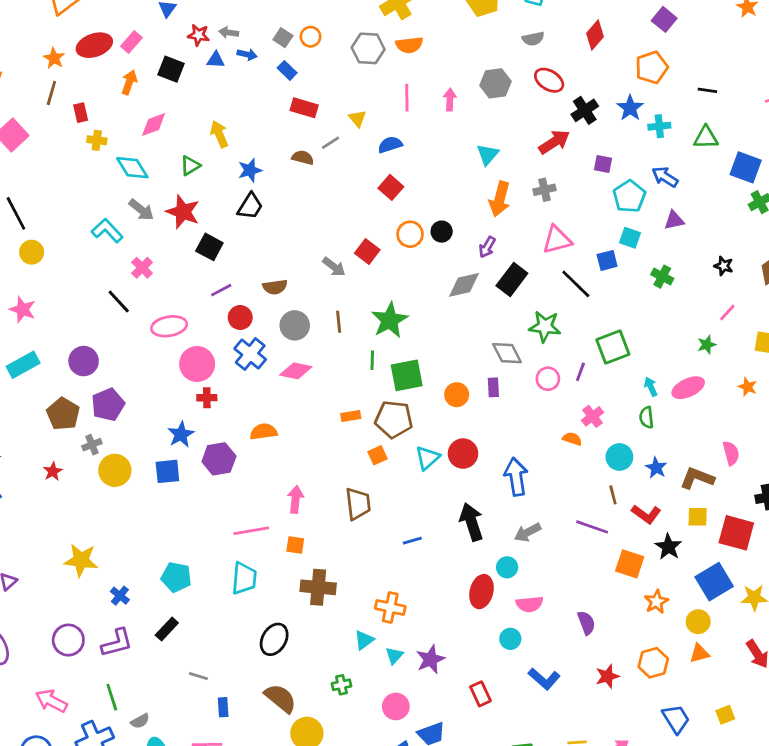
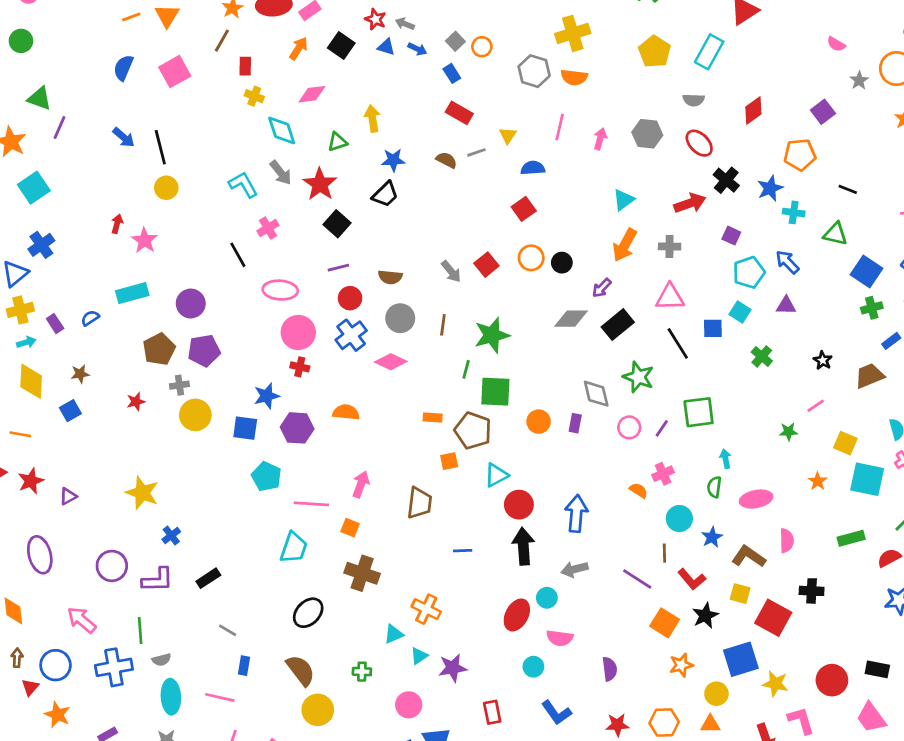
black cross: (585, 110) -> (726, 180), turned -30
pink ellipse: (688, 388) -> (756, 499), moved
red circle: (463, 454) -> (519, 505), moved
cyan pentagon: (176, 577) -> (266, 476), moved

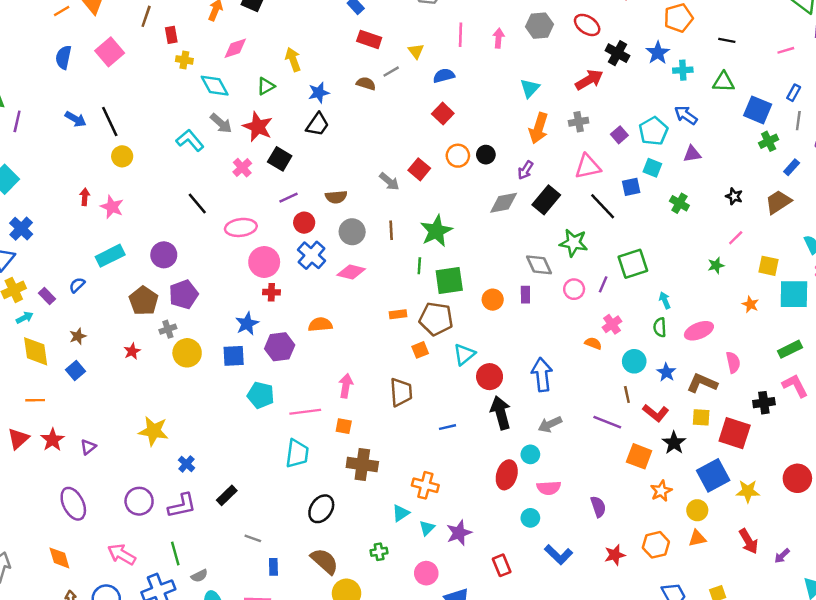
pink cross: (268, 228) -> (242, 168), moved
purple square: (731, 236) -> (619, 135), moved, turned 35
pink L-shape: (801, 720) -> (795, 386), moved

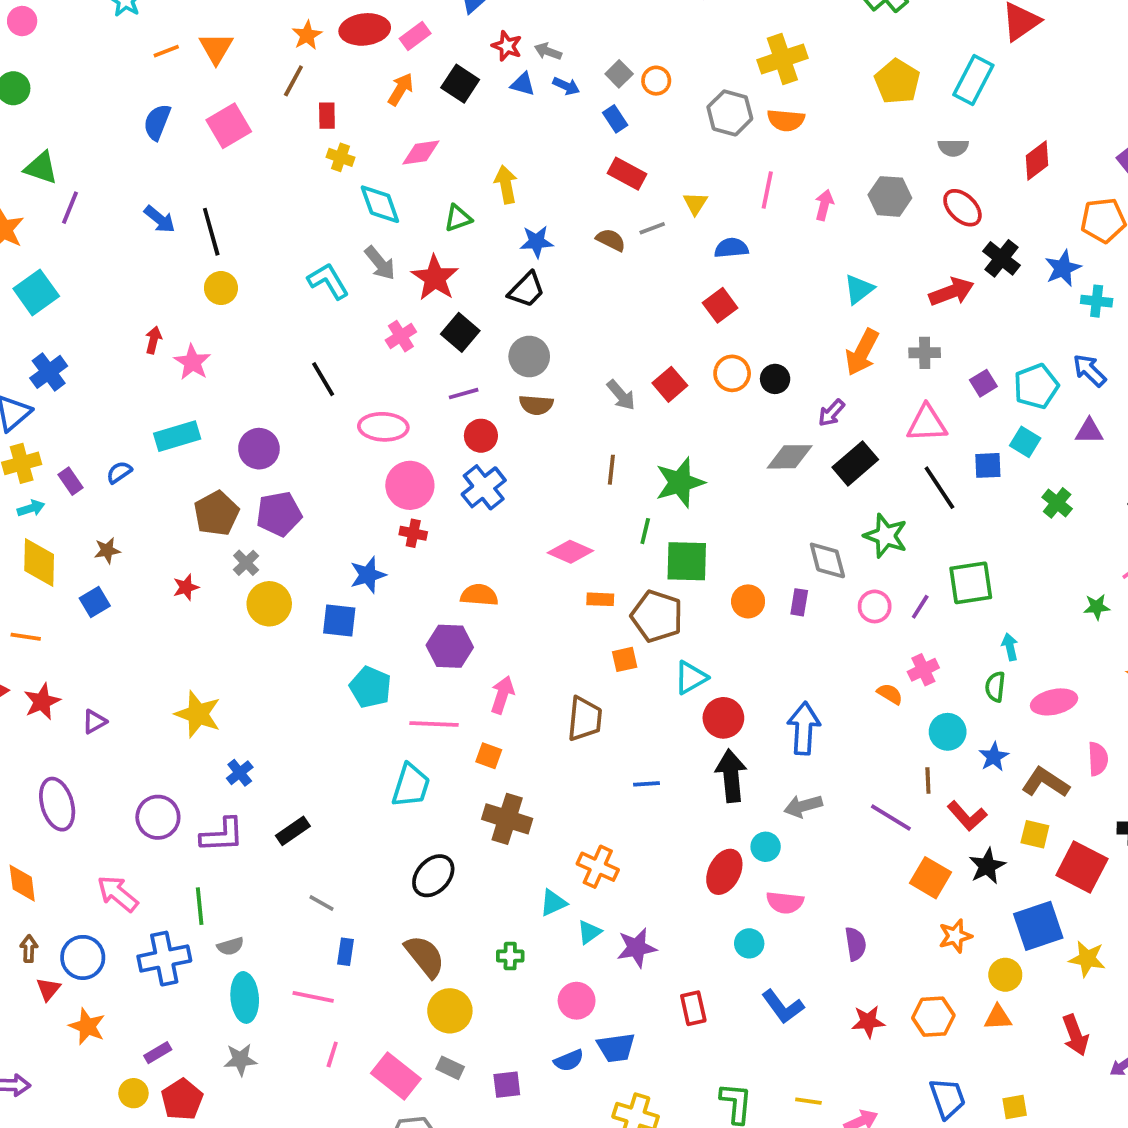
gray circle: (352, 232) -> (529, 357), moved
pink diamond: (351, 272) -> (570, 552), moved
gray cross: (168, 329) -> (246, 563), turned -35
purple hexagon: (280, 347) -> (450, 646), moved

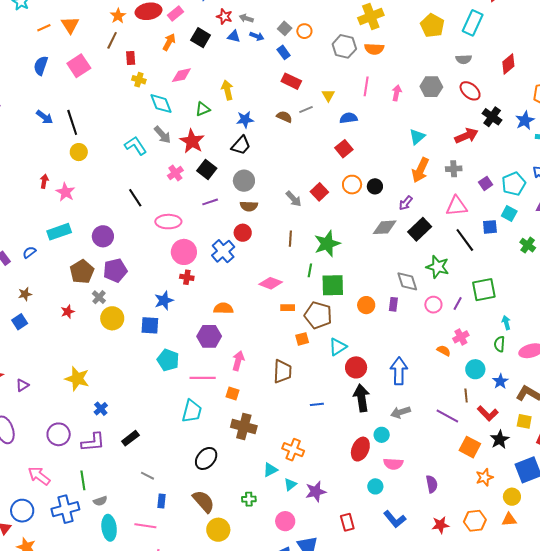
red circle: (481, 436) -> (243, 233), moved

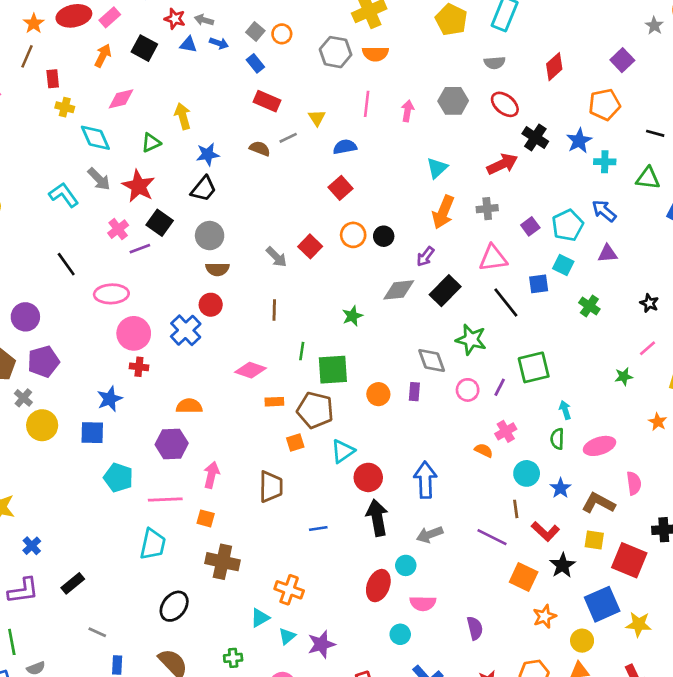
purple line: (210, 202) -> (140, 249), moved
green star: (327, 244) -> (352, 316), moved, size x0.6

